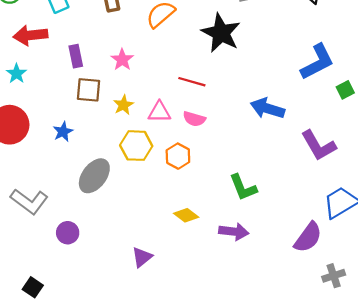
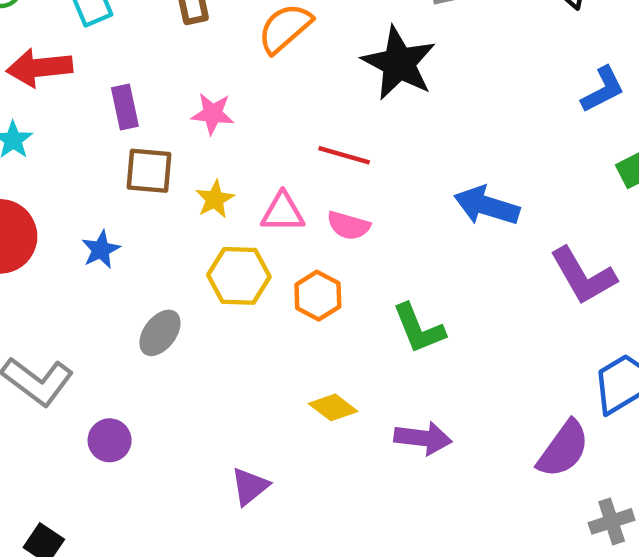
pink star: (122, 60) -> (213, 114), turned -30
blue L-shape: (317, 62) -> (603, 90), moved, size x0.7
gray ellipse: (94, 176) -> (160, 333), size x0.7
green L-shape: (243, 187) -> (419, 329), moved

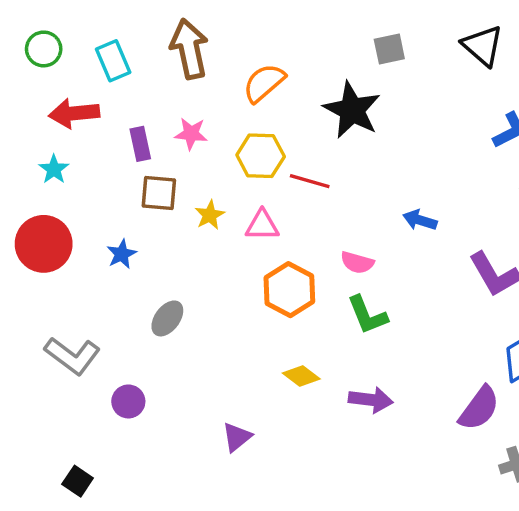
pink star: (213, 114) -> (191, 134), moved
blue arrow: (487, 206) -> (420, 220), size x0.7
pink semicircle: (349, 225) -> (357, 262), moved
yellow hexagon: (239, 276) -> (261, 156), moved
orange hexagon: (318, 296) -> (289, 290), size x1.4

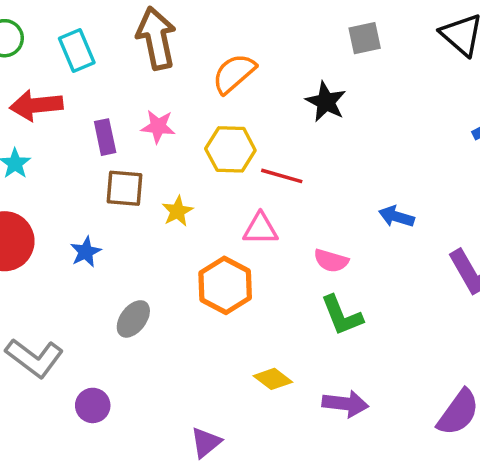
black star: (352, 110) -> (326, 102), size x0.7
pink triangle: (262, 225) -> (260, 229), moved
orange hexagon: (289, 290) -> (225, 285), moved

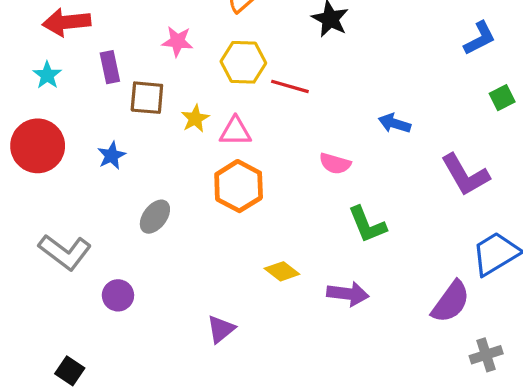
purple rectangle: (105, 137) -> (110, 67), moved
pink triangle: (260, 229) -> (235, 131), moved
green L-shape: (342, 315) -> (367, 225), moved

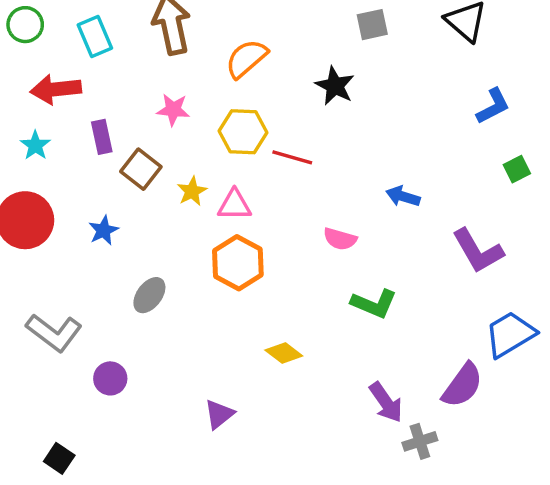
brown square: (147, 98) -> (141, 169), turned 33
green L-shape: (367, 225) -> (374, 304), turned -45
purple arrow: (348, 294) -> (386, 402), moved, turned 48
gray cross: (486, 355) -> (420, 441), moved

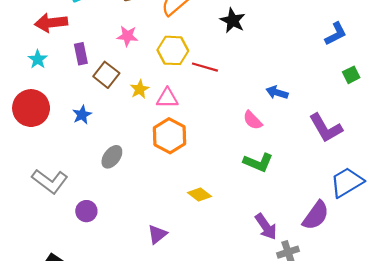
pink semicircle: (340, 239) -> (253, 120), moved, turned 30

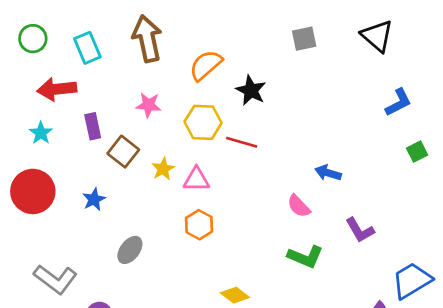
black star: (233, 21) -> (251, 90), moved
purple L-shape: (326, 128) -> (360, 230), moved, size x0.7
orange hexagon: (170, 136) -> (199, 225), size x0.7

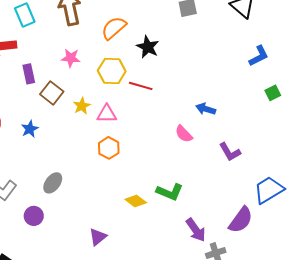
gray ellipse: (130, 250) -> (53, 183), moved
green L-shape: (305, 257) -> (170, 192), moved

